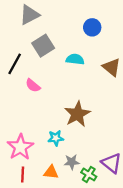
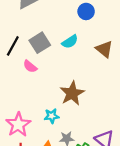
gray square: (43, 46) -> (40, 43), moved
cyan semicircle: (75, 59) -> (70, 42), turned 140

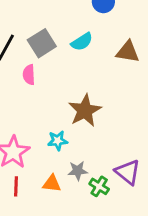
brown triangle: (104, 49) -> (128, 52), turned -30
pink semicircle: (30, 66) -> (29, 75), turned 48

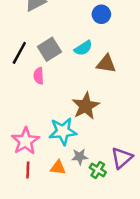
brown triangle: (128, 52) -> (106, 64), moved
cyan star: (58, 141) -> (63, 131), size x1.6
purple triangle: (128, 172) -> (122, 158), turned 40

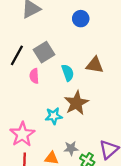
blue circle: (101, 14) -> (81, 19), moved
cyan semicircle: (83, 48) -> (68, 73), moved, turned -77
cyan star: (63, 131) -> (54, 116), moved, size x0.7

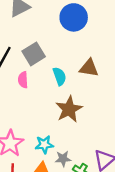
blue circle: (81, 19) -> (74, 17), size x1.5
cyan star: (54, 116) -> (44, 145), moved

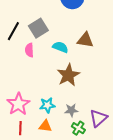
cyan semicircle: (60, 76) -> (60, 47), turned -49
gray star: (63, 159) -> (71, 110), moved

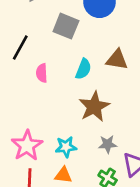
gray square: (38, 28) -> (66, 26), moved, turned -36
cyan semicircle: (60, 47) -> (83, 69), turned 91
gray star: (71, 110) -> (108, 144), moved

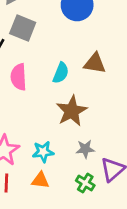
gray square: (66, 26) -> (23, 28), moved
pink semicircle: (42, 73) -> (19, 77), size x1.4

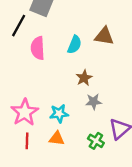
brown star: (72, 111) -> (84, 78), size x0.6
gray star: (85, 149) -> (94, 102), moved

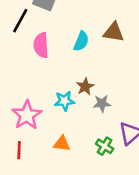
brown star: (84, 78) -> (85, 87), moved
cyan star: (59, 113) -> (64, 101), moved
red line: (27, 141) -> (19, 150), moved

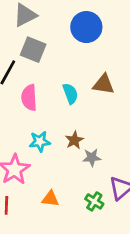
cyan semicircle: (81, 41) -> (70, 94), turned -42
cyan star: (64, 101) -> (40, 142), moved

